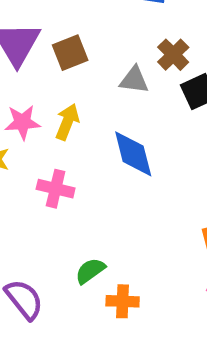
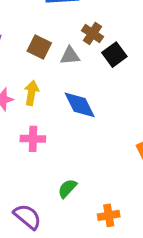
brown square: (70, 53) -> (39, 47), moved, turned -30
orange cross: (123, 301) -> (109, 215), moved

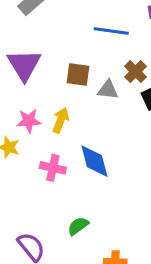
brown square: (39, 47) -> (78, 75), turned -30
blue diamond: (80, 105) -> (94, 161), moved

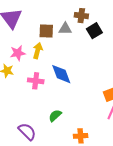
brown cross: (136, 72) -> (81, 16), turned -32
brown square: (78, 75) -> (46, 31), moved

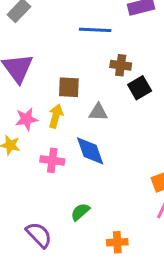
gray triangle: (65, 29) -> (98, 112), moved

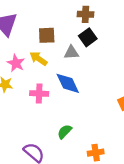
black square: (140, 88) -> (88, 37), moved
yellow arrow: (56, 116) -> (39, 59), turned -66
pink star: (26, 119) -> (16, 63), turned -30

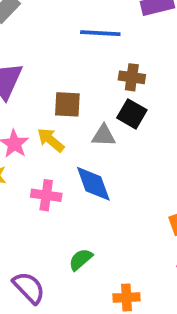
black square: (88, 37) -> (132, 114), turned -30

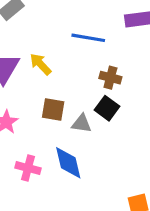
brown square: (67, 104) -> (53, 109), moved
yellow arrow: (51, 140) -> (40, 64), moved

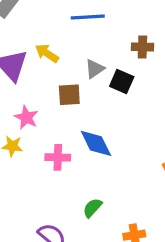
brown cross: (110, 78) -> (142, 47), moved
gray triangle: (81, 124) -> (95, 69), moved, turned -30

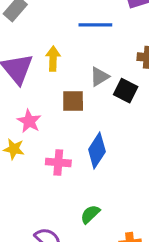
yellow arrow: (47, 53) -> (53, 59), turned 55
blue diamond: (96, 143) -> (97, 151), turned 56

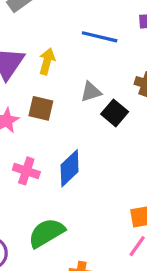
brown square: (73, 101) -> (41, 108), moved
green semicircle: (90, 214) -> (46, 233), size x1.6

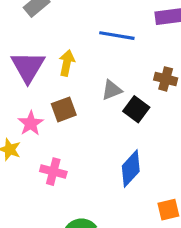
brown square: (41, 108) -> (64, 109), turned -30
blue diamond: (70, 168) -> (131, 169), moved

